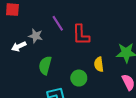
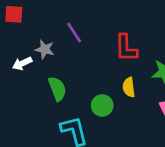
red L-shape: (81, 35) -> (126, 48), moved
green semicircle: (45, 65) -> (57, 89), turned 144

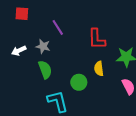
red square: (14, 14) -> (22, 14), moved
gray star: (45, 49) -> (43, 46), moved

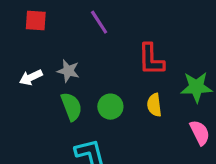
purple line: (58, 27) -> (99, 22), moved
green circle: (79, 82) -> (110, 107), moved

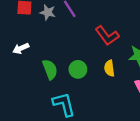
red L-shape: (151, 59) -> (107, 36), turned -35
gray star: (68, 71) -> (48, 12), moved

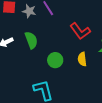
green semicircle: (50, 69) -> (31, 40), moved

